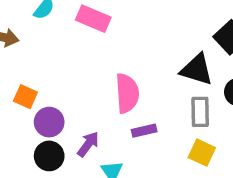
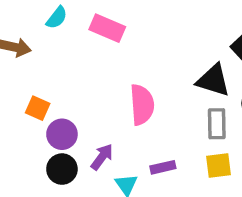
purple rectangle: (144, 131) -> (163, 167), moved
yellow square: (202, 153) -> (219, 166), turned -32

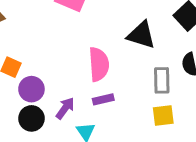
black triangle: (213, 80) -> (141, 35), moved
purple rectangle: (163, 167) -> (103, 99), moved

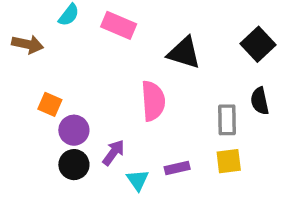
black triangle: (141, 35) -> (184, 53), moved
purple rectangle: (103, 99) -> (177, 168), moved

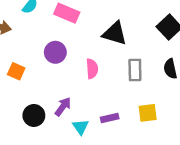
pink semicircle: (153, 101) -> (92, 69), size x0.7
gray rectangle: (227, 120) -> (135, 70), moved
purple circle: (74, 130) -> (55, 52), moved

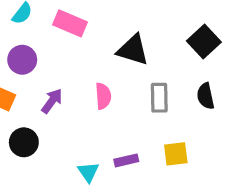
purple circle: (55, 52) -> (22, 60), moved
purple arrow: (63, 107) -> (52, 101), moved
black circle: (34, 115) -> (24, 142), moved

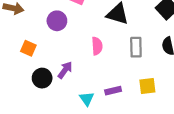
purple circle: (22, 60) -> (57, 21), moved
purple arrow: (52, 101) -> (65, 70), moved

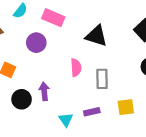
gray rectangle: (136, 47) -> (102, 79), moved
purple arrow: (65, 70) -> (44, 91), turned -42

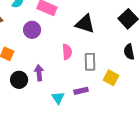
yellow square: (126, 107) -> (111, 78), moved, turned 35

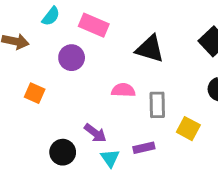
pink semicircle: (67, 52) -> (123, 90), turned -84
purple arrow: (39, 73) -> (95, 133), moved, turned 133
black circle: (19, 80) -> (63, 152), moved

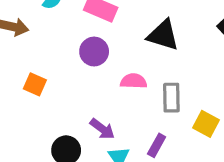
purple circle: (72, 58) -> (94, 52), moved
purple rectangle: (144, 148) -> (157, 145), turned -48

